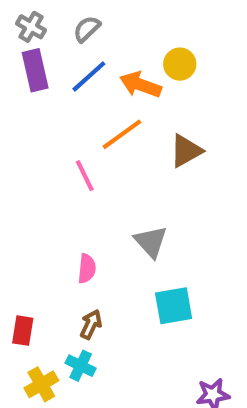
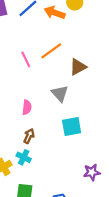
orange line: (122, 134) -> (51, 51), moved
brown triangle: (186, 151) -> (78, 67), moved

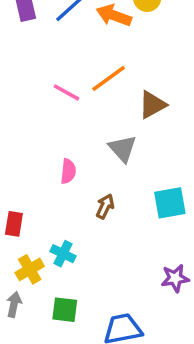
pink line: (26, 59) -> (67, 92), turned -35
cyan square: (72, 126) -> (170, 203), moved
brown arrow: (29, 136) -> (105, 206), moved

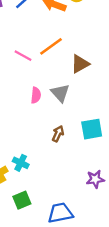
pink semicircle: (68, 171) -> (36, 95), moved
brown arrow: (105, 206) -> (58, 134), moved
green square: (65, 310) -> (22, 200), turned -30

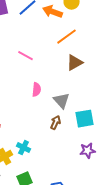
orange line: (51, 46) -> (67, 37), moved
gray triangle: (60, 93) -> (62, 101), moved
purple star: (95, 179) -> (88, 151), moved

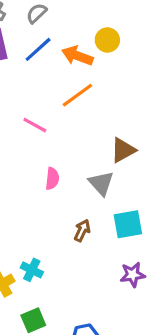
orange line: (67, 37) -> (77, 95), moved
brown triangle: (75, 63) -> (123, 150), moved
gray triangle: (62, 101) -> (101, 183), moved

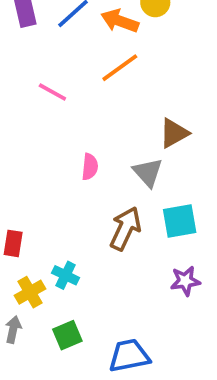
pink line: (35, 125) -> (52, 92), moved
brown arrow: (82, 231) -> (125, 229), size x1.6

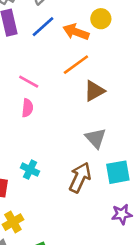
brown triangle: (174, 133) -> (94, 91), moved
pink semicircle: (90, 167) -> (27, 108), moved
cyan cross: (66, 275) -> (30, 170), moved

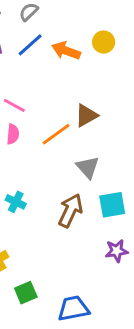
yellow circle: (101, 19) -> (104, 42), moved
orange line: (76, 65) -> (56, 134), moved

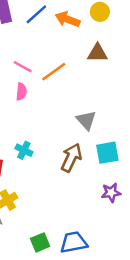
brown triangle: (86, 115) -> (97, 53), moved, turned 30
orange line: (56, 134) -> (54, 72), moved
green square: (26, 293) -> (40, 242), moved

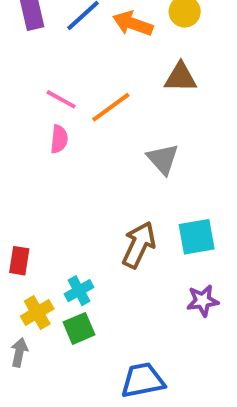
gray triangle: (86, 120) -> (163, 159), moved
cyan cross: (24, 150) -> (79, 291), moved, turned 35
green square: (40, 242) -> (79, 328), moved

